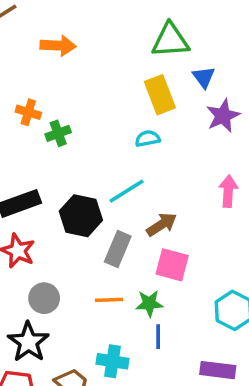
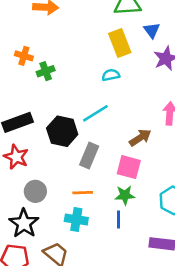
brown arrow: (162, 224) -> (140, 138), moved
green star: (149, 303) -> (125, 195), moved
cyan cross: (112, 361) -> (76, 219), moved

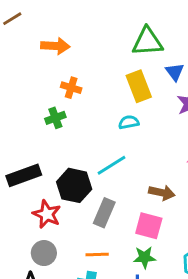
orange cross: (24, 56) -> (71, 88), moved
brown arrow: (140, 138) -> (162, 193), turned 45
red star: (16, 157) -> (47, 214), moved

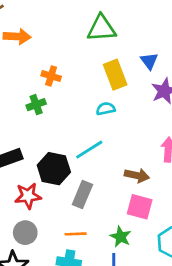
green triangle: (147, 42) -> (102, 28), moved
orange arrow: (55, 46) -> (17, 36), moved
red star: (47, 214) -> (28, 196), turned -30
pink square: (149, 226) -> (140, 207), moved
green star: (145, 257) -> (121, 237), turned 30

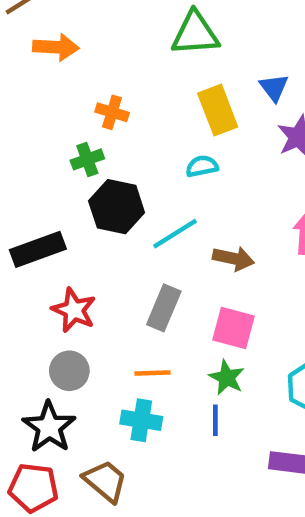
black hexagon: (54, 169) -> (117, 207), moved
brown arrow: (137, 175) -> (233, 258), moved
red star: (28, 196) -> (74, 310), turned 30
pink square: (140, 207) -> (233, 328), moved

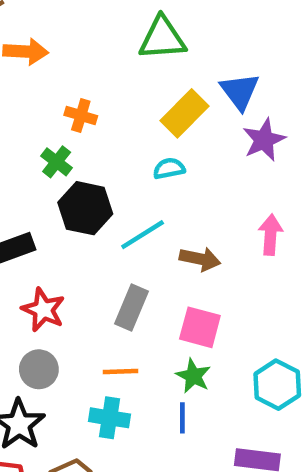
blue triangle: (274, 88) -> (240, 91), size x1.4
yellow rectangle: (218, 110) -> (185, 113), turned 66
green cross: (87, 159) -> (57, 162), turned -32

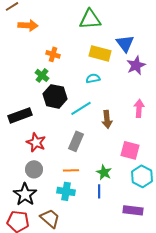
yellow rectangle: (185, 113) -> (100, 53), turned 60
brown arrow: (200, 259) -> (107, 119), turned 72
pink square: (200, 327) -> (130, 150), moved

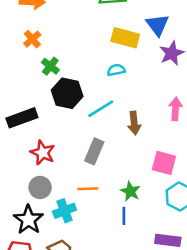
orange cross: (53, 54) -> (32, 39), moved, turned 32
cyan cross: (66, 191) -> (65, 211), moved, turned -30

